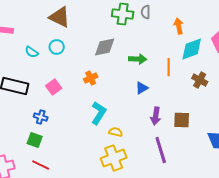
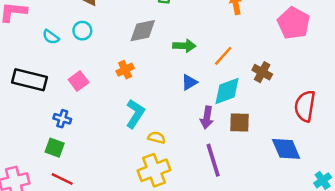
cyan diamond: (192, 49) -> (227, 91), moved
orange line: (169, 67) -> (223, 56), turned 42

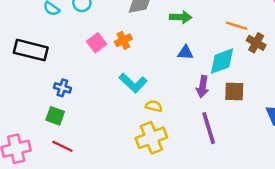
orange line: (223, 56) -> (237, 26), moved, turned 65
pink square: (79, 81) -> (97, 43), moved
blue triangle: (189, 82) -> (185, 53), turned 35
cyan L-shape: (135, 114) -> (133, 83), turned 100

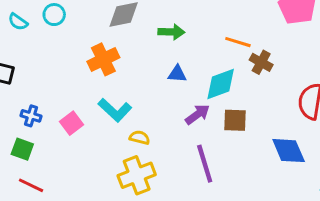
orange cross: (123, 40) -> (103, 59), size x1.5
pink square: (97, 43) -> (72, 123), moved
purple arrow: (203, 87) -> (197, 114), turned -135

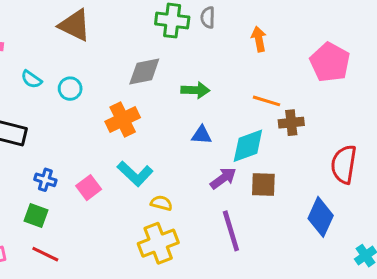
cyan circle: (54, 15) -> (70, 89), moved
brown cross: (261, 62) -> (291, 123), turned -35
blue diamond: (289, 151) -> (321, 217), turned 48

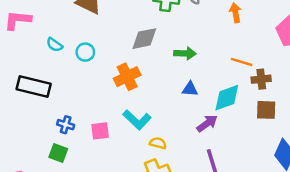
brown square: (263, 184) -> (266, 110), moved
pink square: (89, 188) -> (100, 131), turned 30

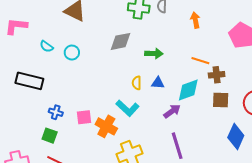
orange cross: (127, 77) -> (106, 126), moved, turned -35
cyan L-shape: (137, 120) -> (128, 108), moved
yellow semicircle: (158, 143) -> (137, 83), moved, turned -104

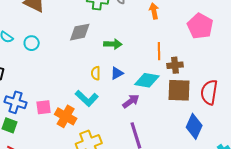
orange line: (200, 61) -> (159, 51), turned 72
blue triangle: (158, 83) -> (117, 73), turned -32
cyan diamond: (188, 90) -> (147, 80), turned 30
brown square: (221, 100) -> (179, 90), size x1.4
blue cross: (56, 112) -> (15, 102), size x1.5

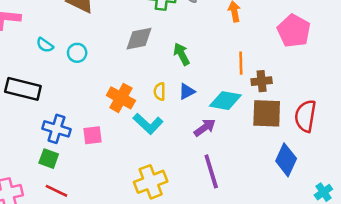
green arrow: (113, 44) -> (182, 54), turned -120
orange cross: (66, 116) -> (121, 98), moved

